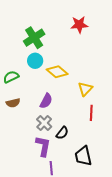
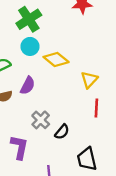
purple semicircle: (46, 101) -> (28, 86), moved
purple L-shape: (43, 146) -> (19, 147), moved

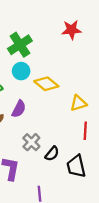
yellow triangle: (89, 80) -> (78, 103), turned 30
black trapezoid: (87, 159) -> (76, 166), moved

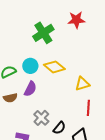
green cross: (20, 45) -> (43, 33), moved
cyan circle: (21, 71) -> (30, 66), moved

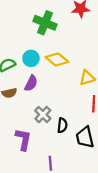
green cross: (43, 33) -> (45, 23), turned -35
black semicircle: (59, 128) -> (62, 125), turned -32

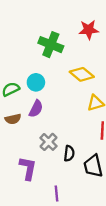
yellow diamond: (57, 59) -> (82, 74), moved

